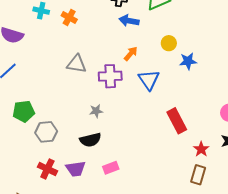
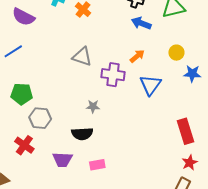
red rectangle: (177, 121) -> (186, 131), moved
red cross: (47, 169) -> (24, 145), moved

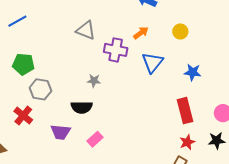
blue star: (192, 74) -> (193, 72), moved
pink rectangle: (97, 165) -> (95, 139), turned -35

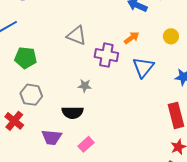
green pentagon: (23, 64) -> (26, 58), moved

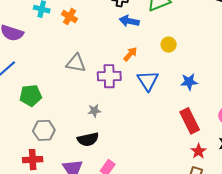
red cross: (14, 121) -> (33, 160), turned -30

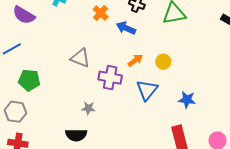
orange cross: (70, 17) -> (101, 13), moved
blue arrow: (129, 21) -> (126, 28), moved
yellow circle: (169, 45) -> (163, 62), moved
gray hexagon: (44, 130) -> (15, 112), moved

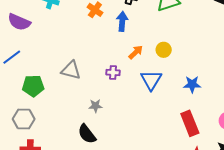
blue arrow: (126, 28) -> (122, 21), turned 78
gray triangle: (80, 58) -> (71, 70), moved
purple cross: (110, 78) -> (113, 73), size x0.6
black semicircle: (76, 135) -> (87, 134), turned 60

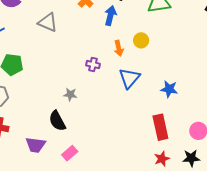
yellow circle: (164, 50) -> (141, 40), moved
orange arrow: (136, 52) -> (119, 48), turned 112
gray triangle: (71, 70) -> (48, 22), moved

